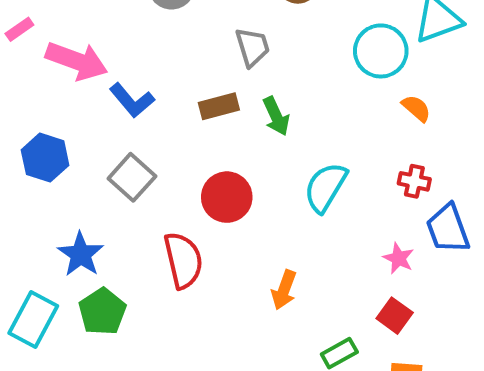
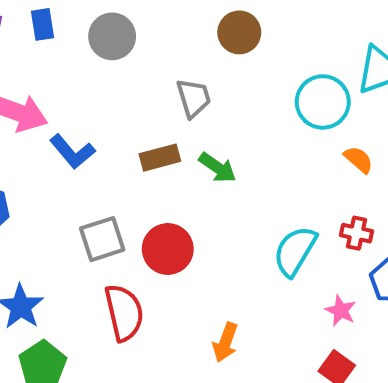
green arrow: (276, 116) -> (217, 168), turned -30
gray square: (132, 177) -> (102, 239), moved, turned 30
cyan semicircle: (325, 187) -> (295, 251), moved

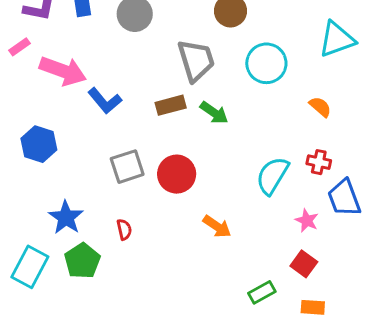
gray trapezoid: (194, 98) -> (196, 60), size x1.4
cyan circle: (323, 102) -> (266, 63), moved
red semicircle: (124, 313) -> (124, 229), moved, size x0.5
orange arrow: (225, 342) -> (217, 226), moved, turned -76

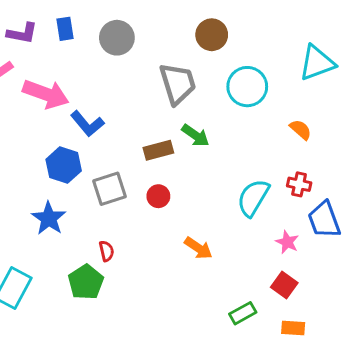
brown rectangle: (171, 105) -> (158, 150), moved
blue hexagon: (39, 144) -> (64, 165), moved
red circle: (177, 174) -> (158, 196), size x0.6
blue star: (66, 217) -> (49, 218), moved
green pentagon: (82, 261) -> (86, 282), moved

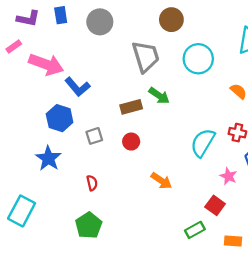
gray square: (109, 189) -> (94, 136), size x0.7
green pentagon: (86, 282) -> (89, 225), moved
red square: (284, 285) -> (215, 205), moved

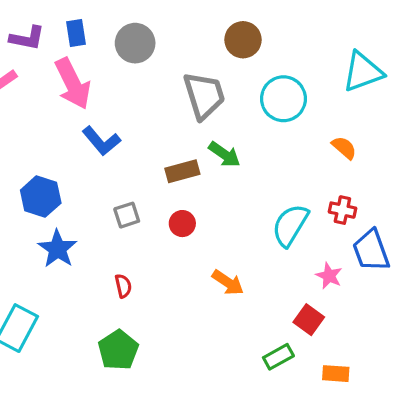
pink arrow: (46, 64) -> (73, 84), moved, turned 44
blue hexagon: (60, 118) -> (41, 197), moved

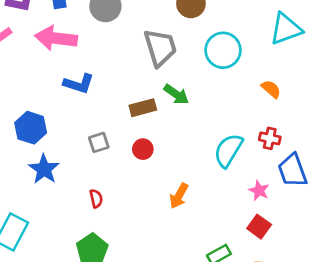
pink arrow: (73, 84) -> (56, 38), turned 123
blue L-shape: (101, 141) -> (79, 84), turned -32
orange arrow: (228, 283) -> (179, 196), turned 85
red square: (309, 320) -> (259, 227), moved

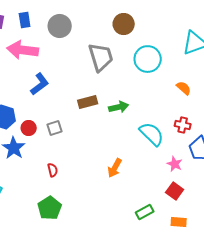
blue L-shape: (79, 84) -> (40, 84), turned -55
green arrow: (176, 94) -> (119, 107), moved, turned -48
red circle: (143, 149) -> (29, 128), moved
cyan semicircle: (228, 150) -> (152, 134), turned 104

